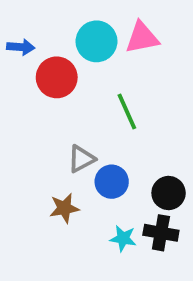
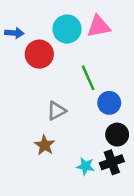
blue circle: (112, 182) -> (109, 103), moved
brown star: (64, 208) -> (45, 145), turned -30
black cross: (161, 233) -> (112, 162), turned -30

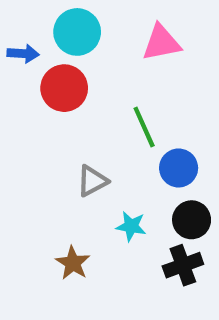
cyan circle: (67, 29) -> (77, 32), moved
brown star: (45, 145) -> (73, 263), moved
cyan star: (85, 166) -> (131, 226), moved

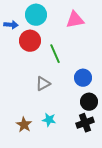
green line: (144, 127) -> (55, 54), moved
cyan star: (131, 226) -> (49, 120), moved
brown star: (73, 263) -> (24, 125), moved

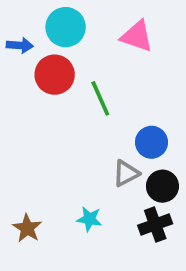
pink triangle: (75, 20) -> (137, 36), turned 30
gray triangle: (43, 84) -> (126, 173), moved
brown star: (24, 125) -> (27, 228), moved

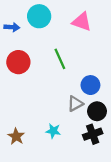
red circle: (55, 75) -> (18, 62), moved

